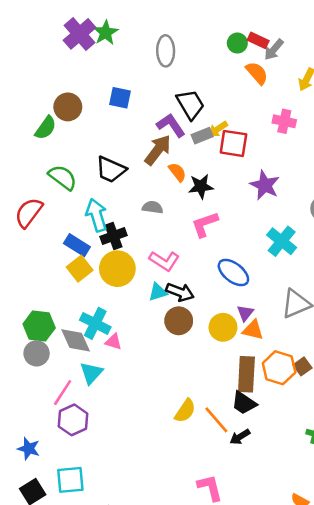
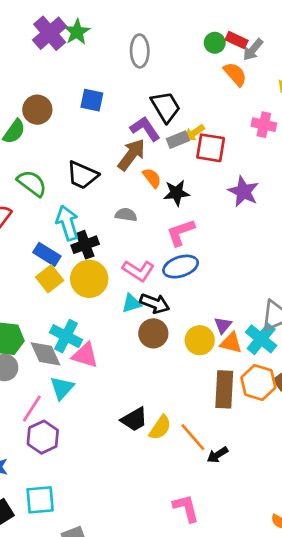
cyan cross: (282, 241) -> (261, 339), moved
blue ellipse: (233, 273) -> (181, 267), moved, turned -56
pink triangle: (113, 342) -> (85, 355), size x1.5
black trapezoid: (244, 403) -> (134, 419), moved, turned -64

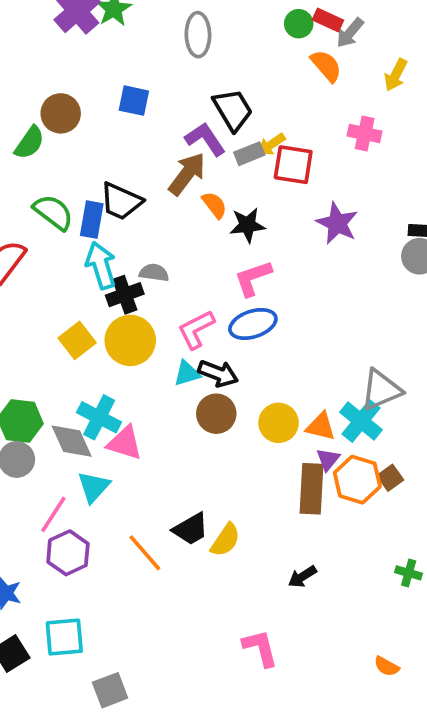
gray semicircle: (126, 215) -> (154, 273), moved
blue rectangle: (47, 254) -> (92, 220), moved, turned 68
pink L-shape: (138, 271) -> (196, 329), turned 120
purple triangle: (223, 325) -> (328, 459), moved
orange line: (193, 437) -> (145, 553), moved

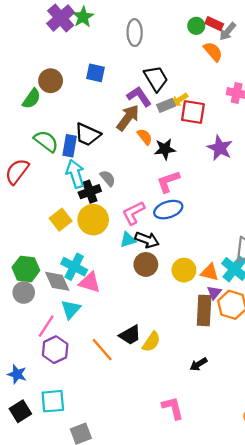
gray semicircle: (154, 273) -> (108, 178), turned 42

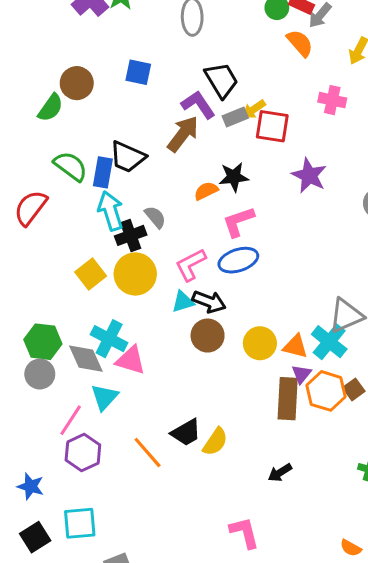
orange semicircle: (145, 137) -> (206, 191), moved, turned -78

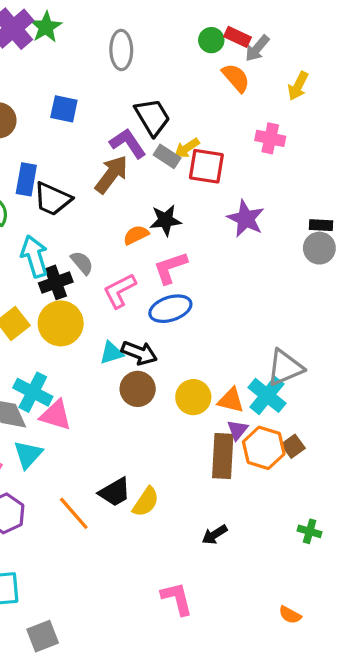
gray rectangle: (235, 117) -> (167, 156), turned 55
blue rectangle: (103, 172) -> (26, 179), moved
pink L-shape: (191, 265) -> (120, 291), moved

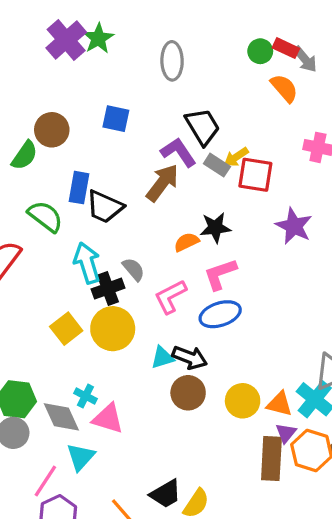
gray arrow: (257, 48) -> (305, 59), turned -80
cyan cross: (33, 392) -> (85, 396), size x0.6

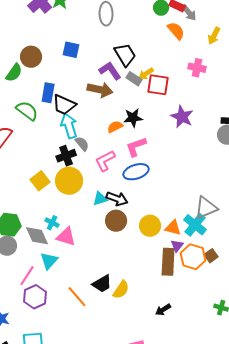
brown arrow: (162, 183) -> (100, 90), turned 65
cyan arrow: (87, 263) -> (69, 126), moved

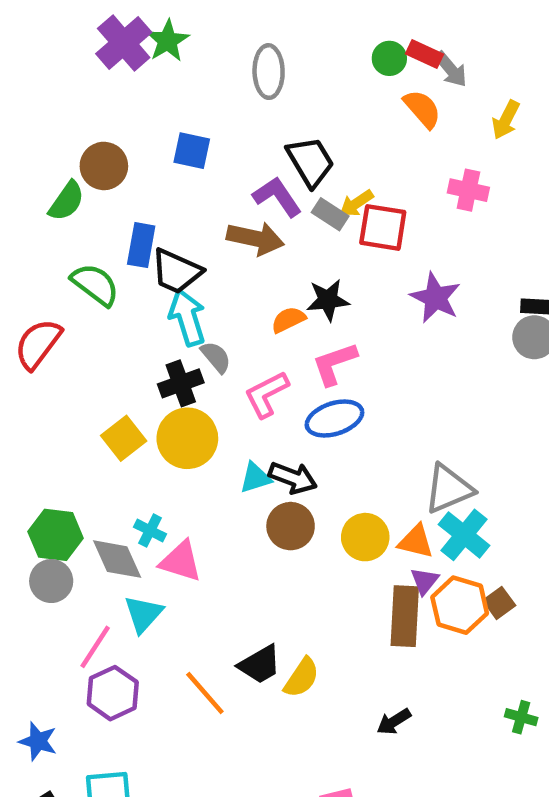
gray triangle: (206, 208) -> (449, 489), moved

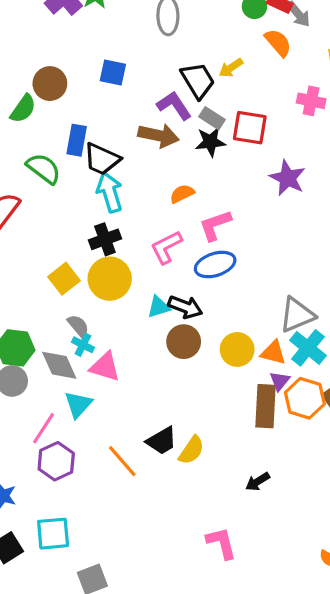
yellow arrow: (356, 203) -> (231, 68), moved
black star: (328, 300) -> (210, 142), moved
gray semicircle: (216, 357) -> (78, 326), moved

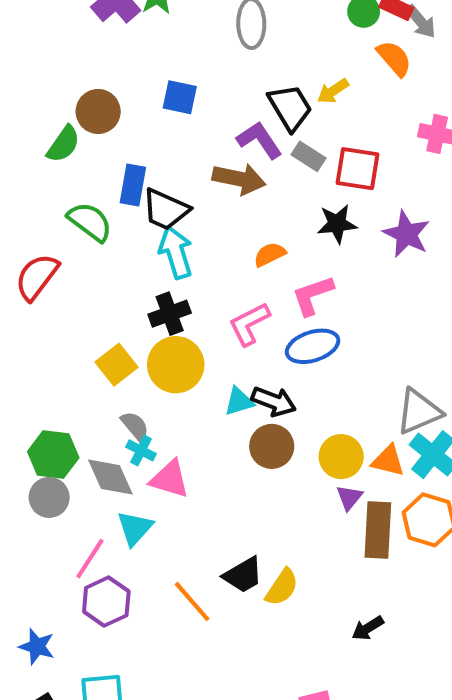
black star: (210, 142) -> (337, 224), moved
purple triangle: (280, 381) -> (349, 497), moved

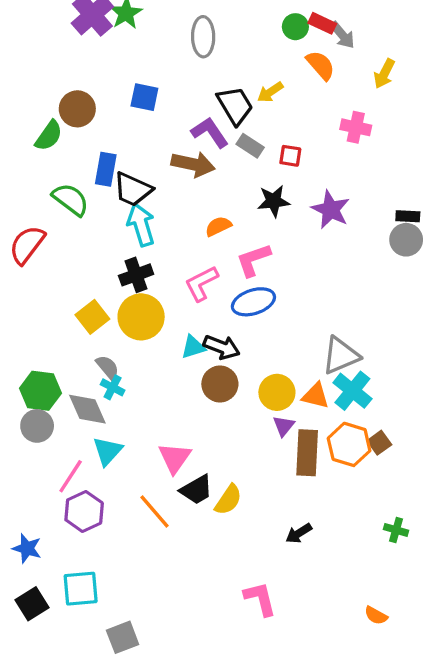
red square: (357, 169) -> (290, 156), size x0.6
pink triangle: (170, 479) -> (175, 458), moved, turned 48

